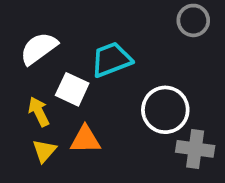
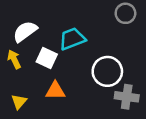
yellow arrow: (39, 112) -> (14, 59), moved
yellow triangle: (44, 151) -> (19, 102), moved

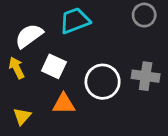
cyan trapezoid: (72, 39) -> (75, 21), moved
white circle: (107, 71) -> (103, 82), moved
gray cross: (127, 97) -> (146, 76), moved

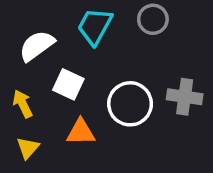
gray circle: (144, 15) -> (153, 19), moved
cyan trapezoid: (75, 21) -> (95, 26), turned -40
yellow arrow: (17, 68) -> (23, 104), moved

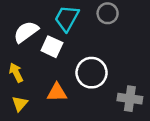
white square: (68, 84) -> (52, 47), moved
gray cross: (185, 97) -> (130, 99), moved

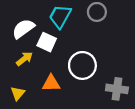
yellow arrow: (16, 73) -> (24, 59), moved, turned 78

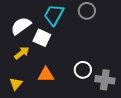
white circle: (82, 65) -> (83, 70), moved, size x0.7

